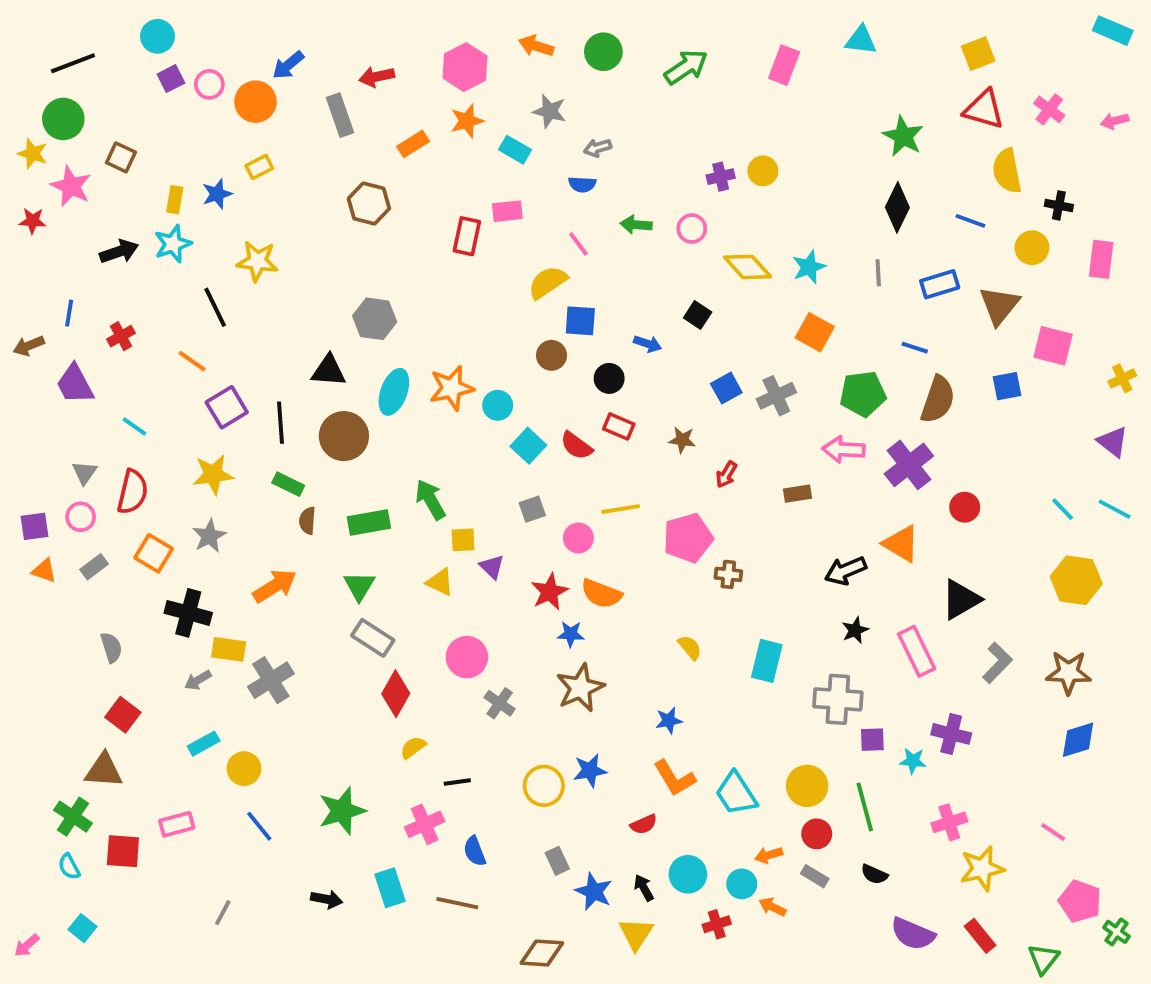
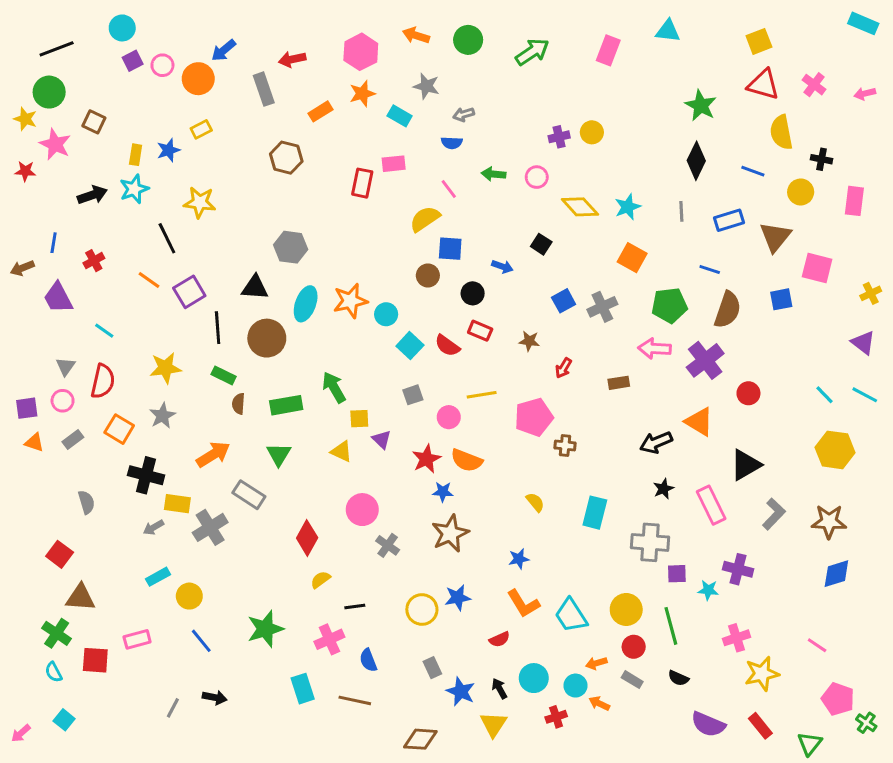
purple square: (227, 407) -> (189, 292), moved
gray rectangle: (373, 638) -> (249, 495), moved
red square: (123, 715) -> (60, 554), moved
black arrow: (327, 899) -> (215, 697), moved

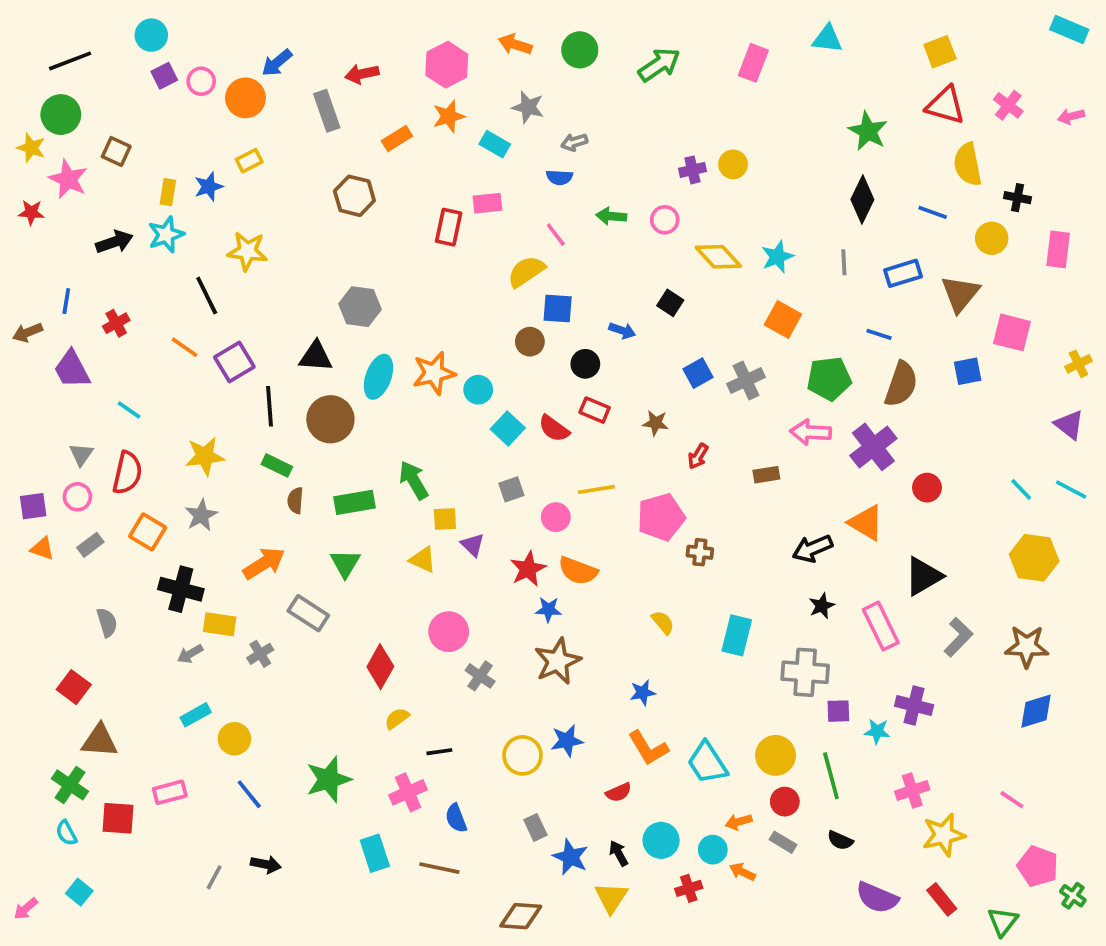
gray cross: (210, 527) -> (260, 654), size x0.6

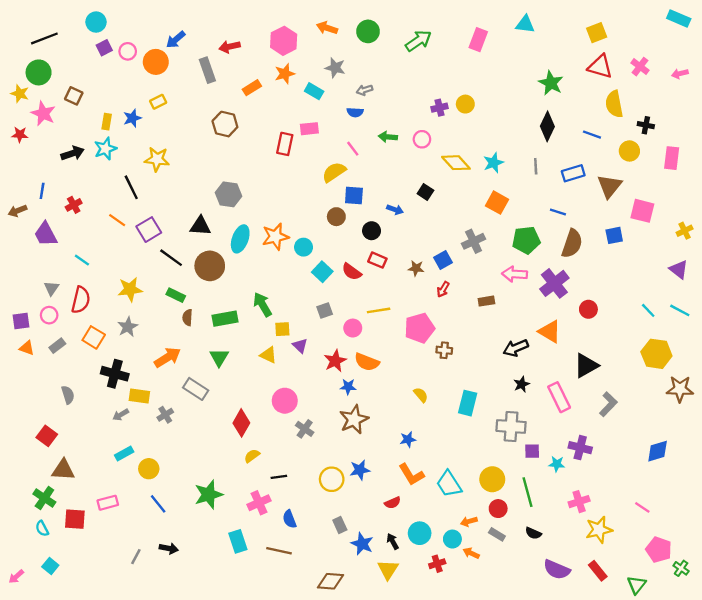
blue square: (698, 373) -> (443, 260), moved
black line: (270, 406) -> (171, 258), turned -50
brown star: (1027, 646) -> (680, 389), moved

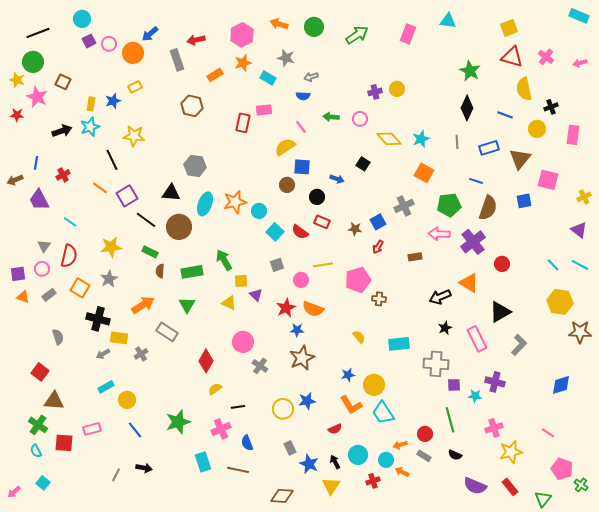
black cross: (646, 125) -> (551, 107), turned -32
cyan rectangle: (468, 403) -> (399, 344), turned 70
yellow circle: (492, 479) -> (374, 385), moved

